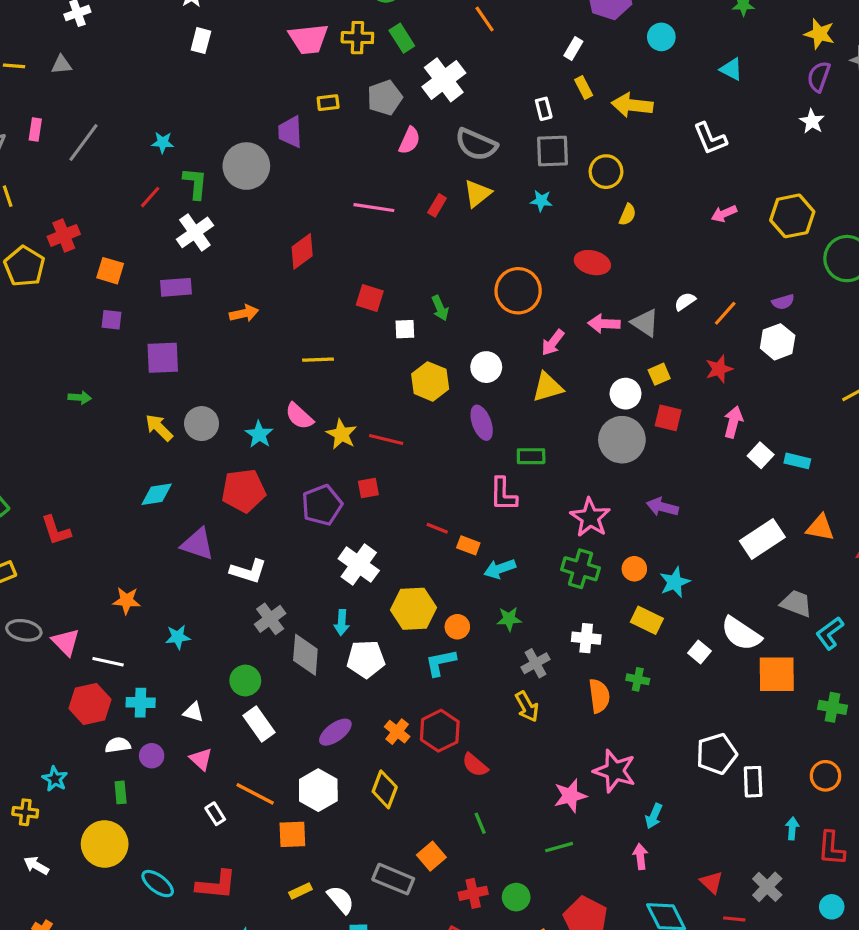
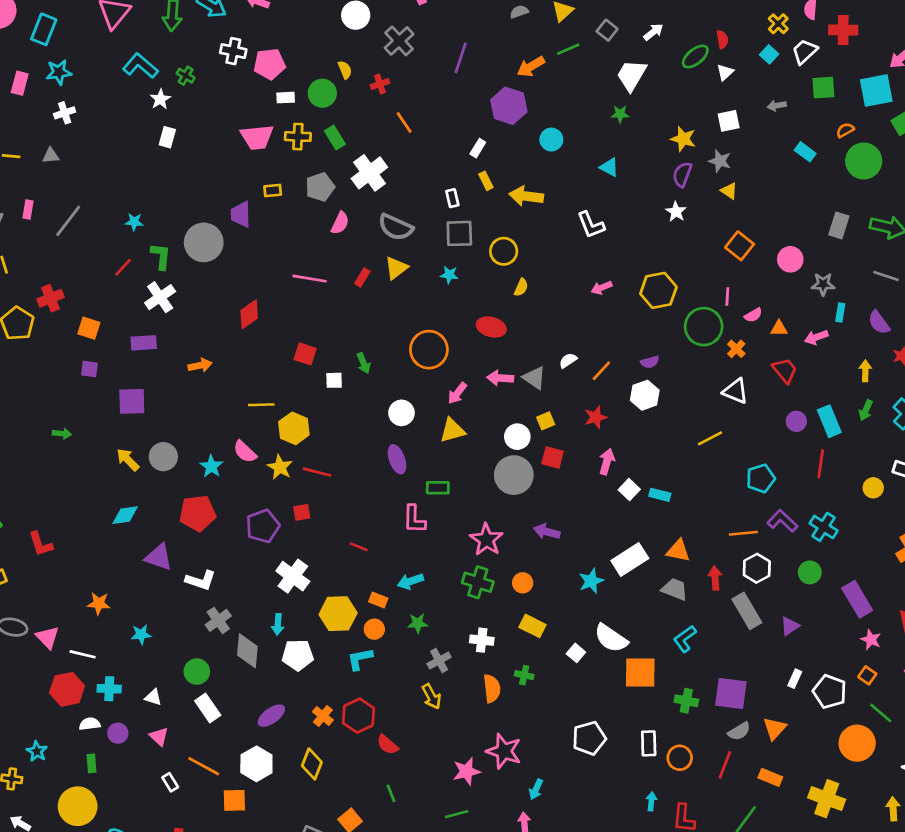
yellow hexagon: (430, 381) -> (294, 428), moved
orange rectangle: (468, 545) -> (378, 600), moved
cyan star: (675, 582) -> (591, 581), moved
gray trapezoid: (796, 603) -> (675, 589), moved
white rectangle: (753, 782) -> (649, 743), moved

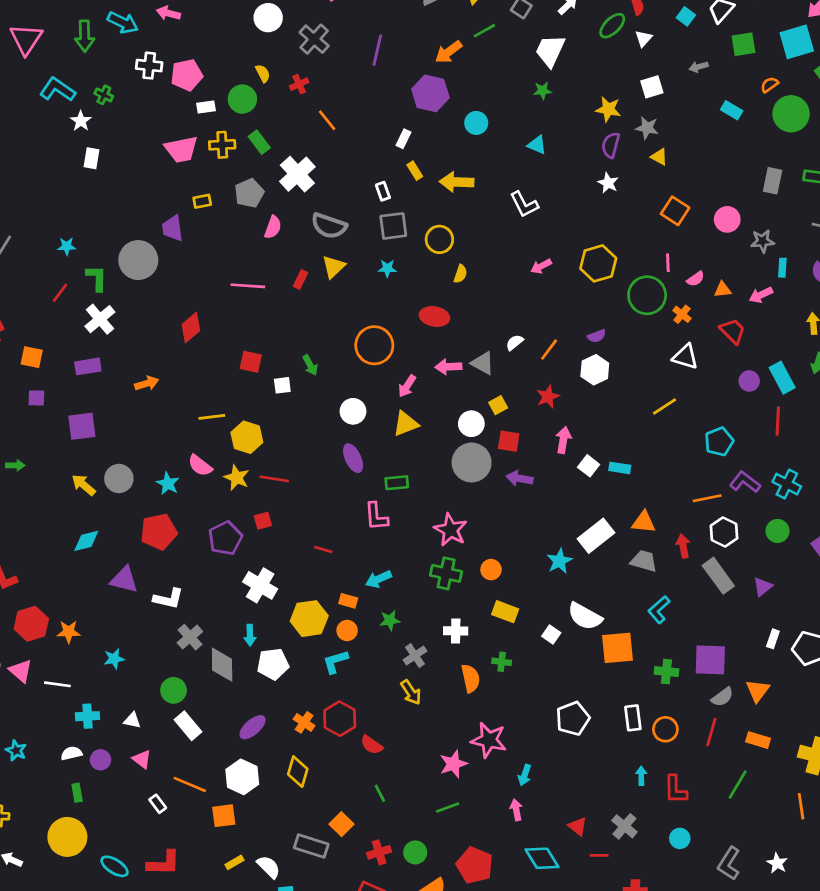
purple arrow: (547, 532) -> (519, 478), moved
red hexagon: (67, 689) -> (31, 624), moved
cyan star: (37, 751) -> (16, 751), moved

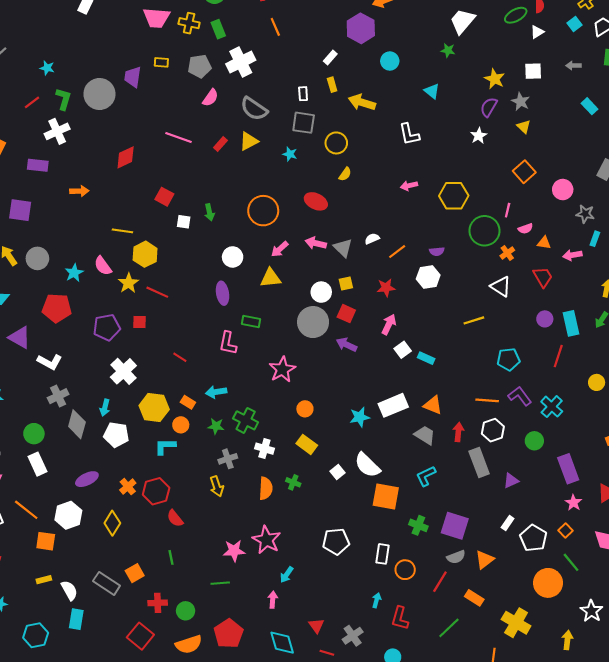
green cross: (446, 573) -> (246, 420), moved

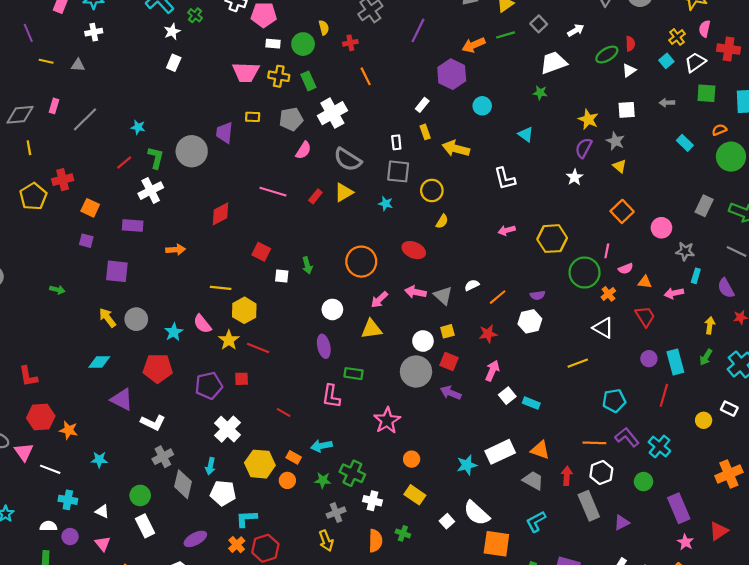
white trapezoid: (462, 21) -> (554, 63), turned 32
cyan L-shape: (165, 446) -> (246, 519), moved

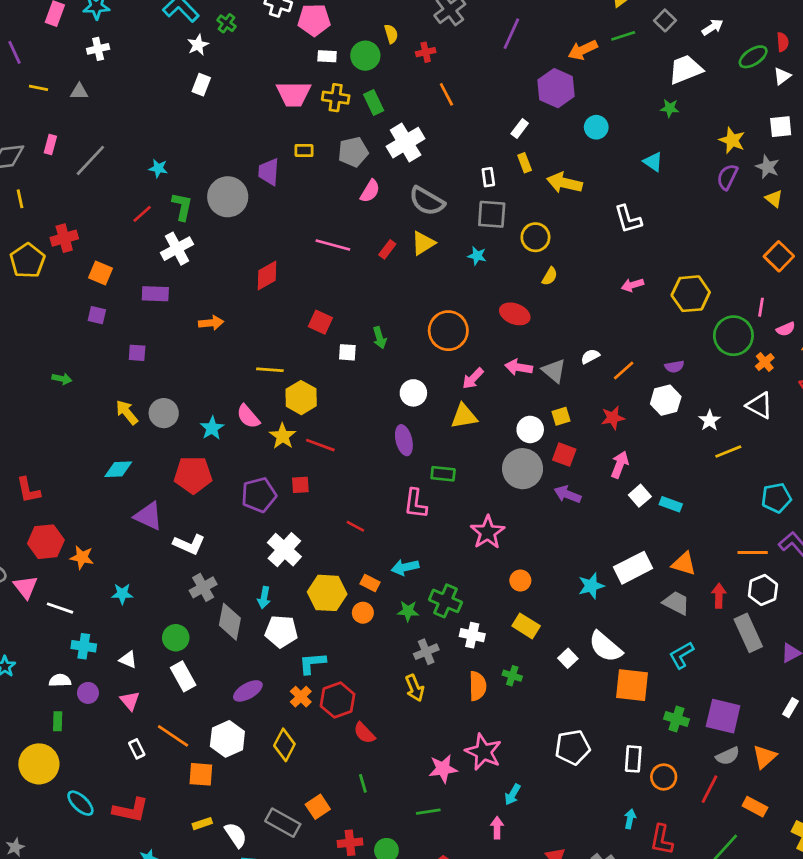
white star: (575, 177) -> (710, 420), moved
purple square: (117, 271) -> (137, 353), size x0.6

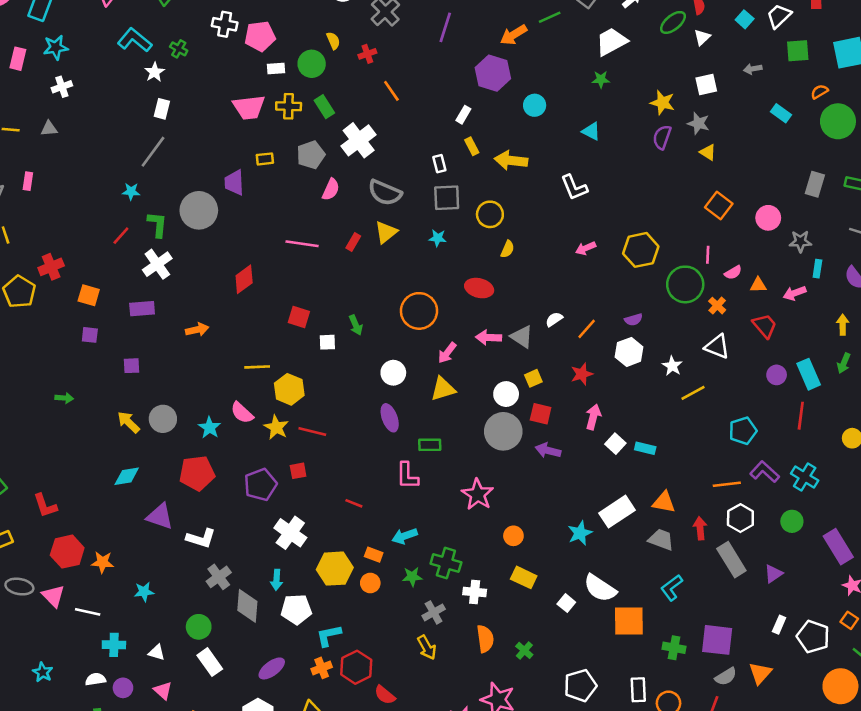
gray line: (90, 160) -> (153, 152), moved
green cross: (512, 676) -> (524, 650), moved, turned 30
orange cross: (301, 697) -> (322, 668), turned 30

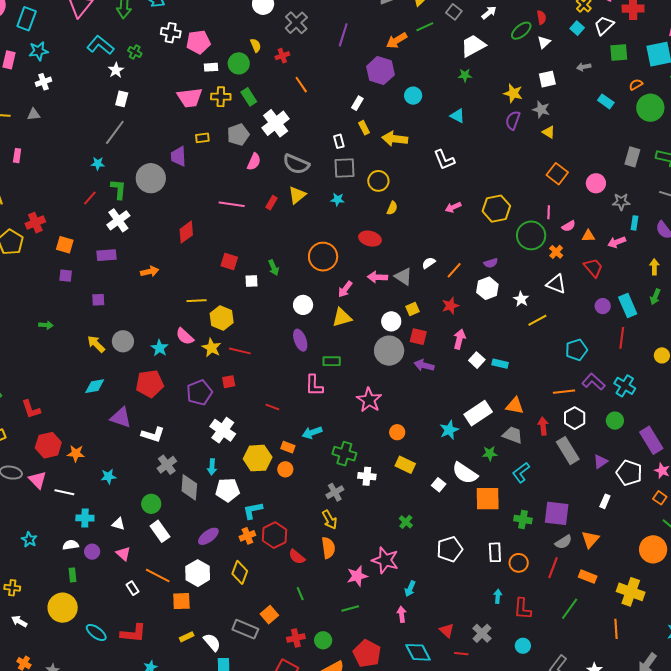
green star: (412, 577) -> (490, 453), moved
white pentagon: (813, 637) -> (629, 473), moved
orange semicircle: (485, 639) -> (328, 548), moved

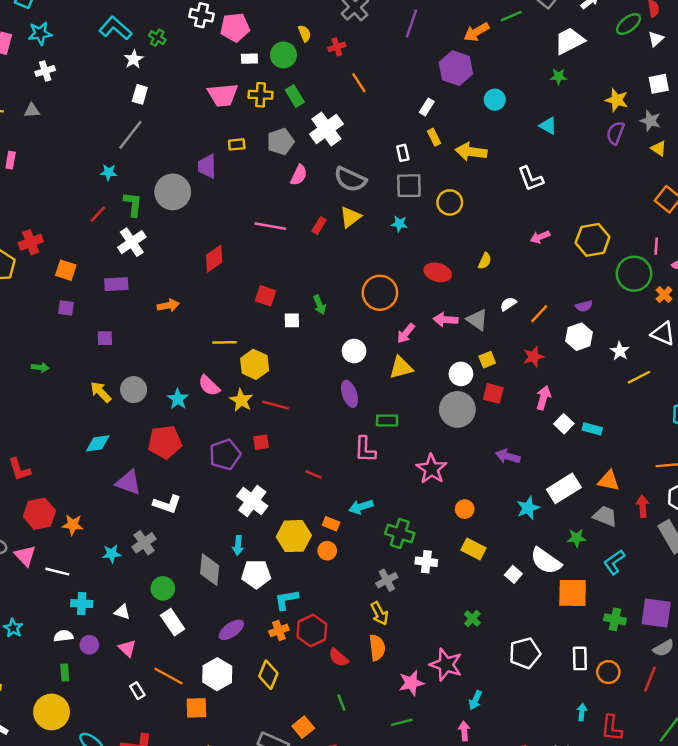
yellow semicircle: (392, 208) -> (485, 261), moved
purple arrow: (424, 365) -> (508, 456), moved
gray cross: (167, 465) -> (144, 543), moved

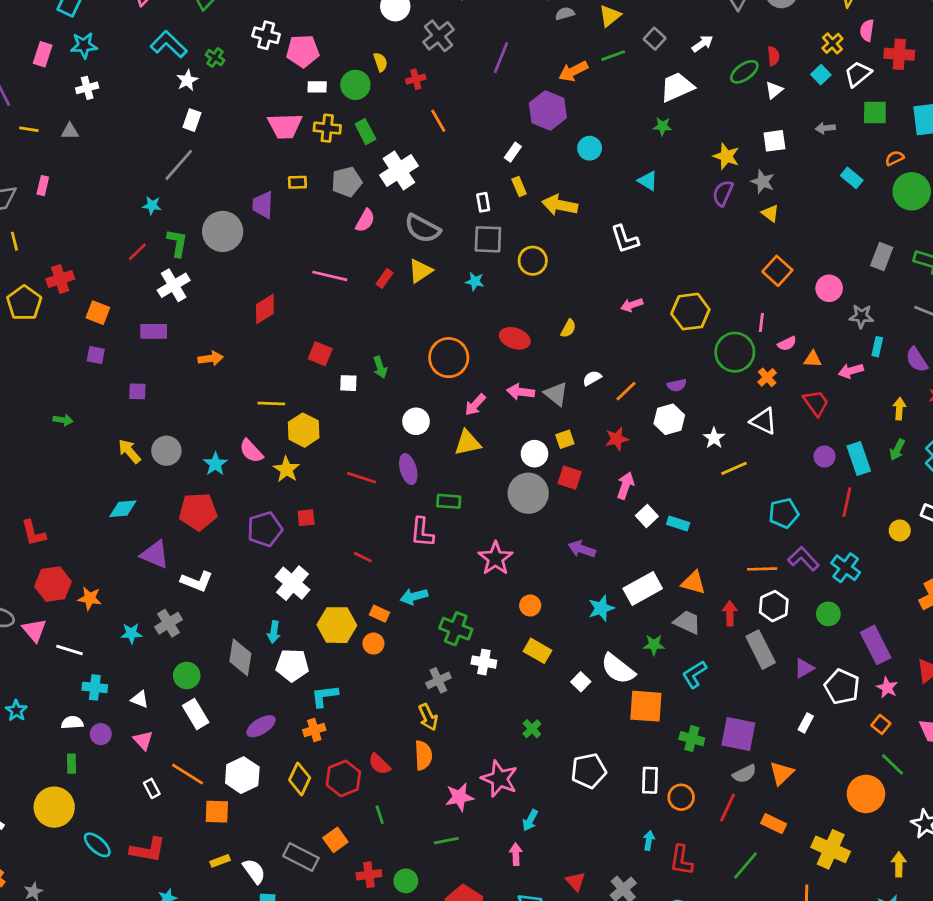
red line: (276, 405) -> (362, 478), moved
red hexagon: (312, 631) -> (343, 778), moved

